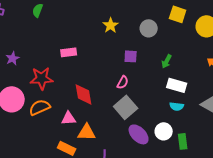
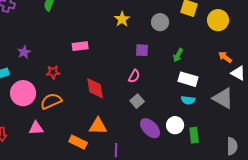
red star: (42, 78) -> (53, 72), size x0.6
gray square: (126, 107) -> (137, 101), size x0.6
pink triangle: (69, 118) -> (36, 128), moved

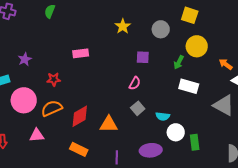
yellow circle: (218, 20) -> (197, 46), moved
red diamond: (95, 88) -> (80, 116), moved, turned 70
cyan semicircle: (188, 100) -> (163, 116), moved
orange triangle: (98, 126) -> (109, 124), moved
purple ellipse: (150, 128) -> (151, 150), moved, turned -50

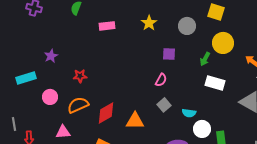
pink rectangle: (81, 53) -> (107, 26), moved
pink circle: (24, 100) -> (50, 97), size x0.6

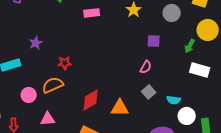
pink circle: (50, 97) -> (29, 95), moved
orange semicircle: (78, 105) -> (53, 85), moved

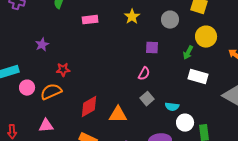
purple star: (36, 43) -> (42, 45), moved
pink circle: (29, 95) -> (27, 88), moved

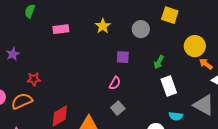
yellow circle: (206, 37) -> (195, 46), moved
white rectangle: (198, 77) -> (169, 86), turned 54
cyan semicircle: (172, 107) -> (176, 116), moved

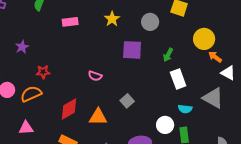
purple square: (123, 57) -> (132, 50), size x1.5
pink semicircle: (115, 83) -> (95, 76), moved, turned 80

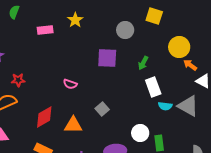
yellow star: (112, 19) -> (75, 20), moved
cyan semicircle: (185, 109) -> (165, 106), moved

